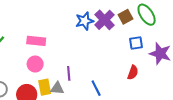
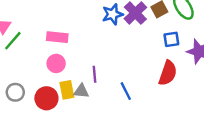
red semicircle: (133, 72) -> (168, 73), size x1.5

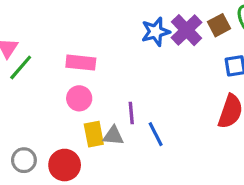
blue line: (126, 91) -> (156, 134), moved
gray circle: (15, 92) -> (24, 160), moved
red circle: (46, 98) -> (65, 165), moved

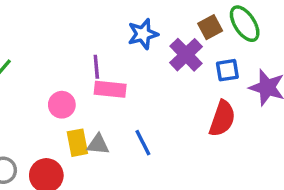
purple cross: (186, 30) -> (186, 55), moved
pink rectangle: (81, 63) -> (110, 89), moved
purple line: (131, 113) -> (96, 67), moved

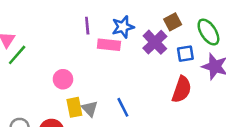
green ellipse: (245, 24) -> (208, 32), moved
purple line: (96, 67) -> (87, 26), moved
pink rectangle: (110, 89) -> (109, 45), moved
gray triangle: (98, 144) -> (90, 109), turned 42

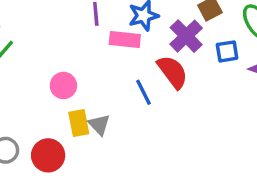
red semicircle: (182, 89) -> (172, 72), moved, turned -56
blue line: (123, 107) -> (144, 92), moved

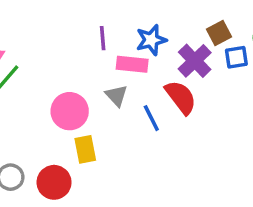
blue square: (227, 51) -> (236, 57), moved
pink circle: (63, 86) -> (70, 111), size x1.4
gray triangle: (99, 125) -> (117, 96), moved

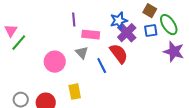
brown square: (219, 33) -> (150, 11), moved, turned -32
blue star: (151, 40) -> (119, 21), moved
yellow rectangle: (85, 149) -> (75, 92), moved

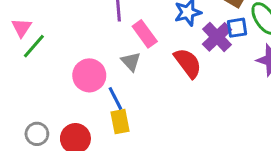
purple cross: (127, 33) -> (217, 37), moved
pink rectangle: (91, 35) -> (145, 34), turned 48
blue line: (102, 66) -> (115, 98), moved

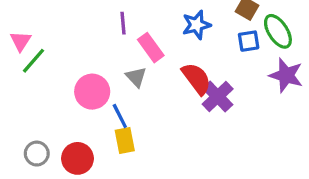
purple cross: (217, 37) -> (218, 96), moved

